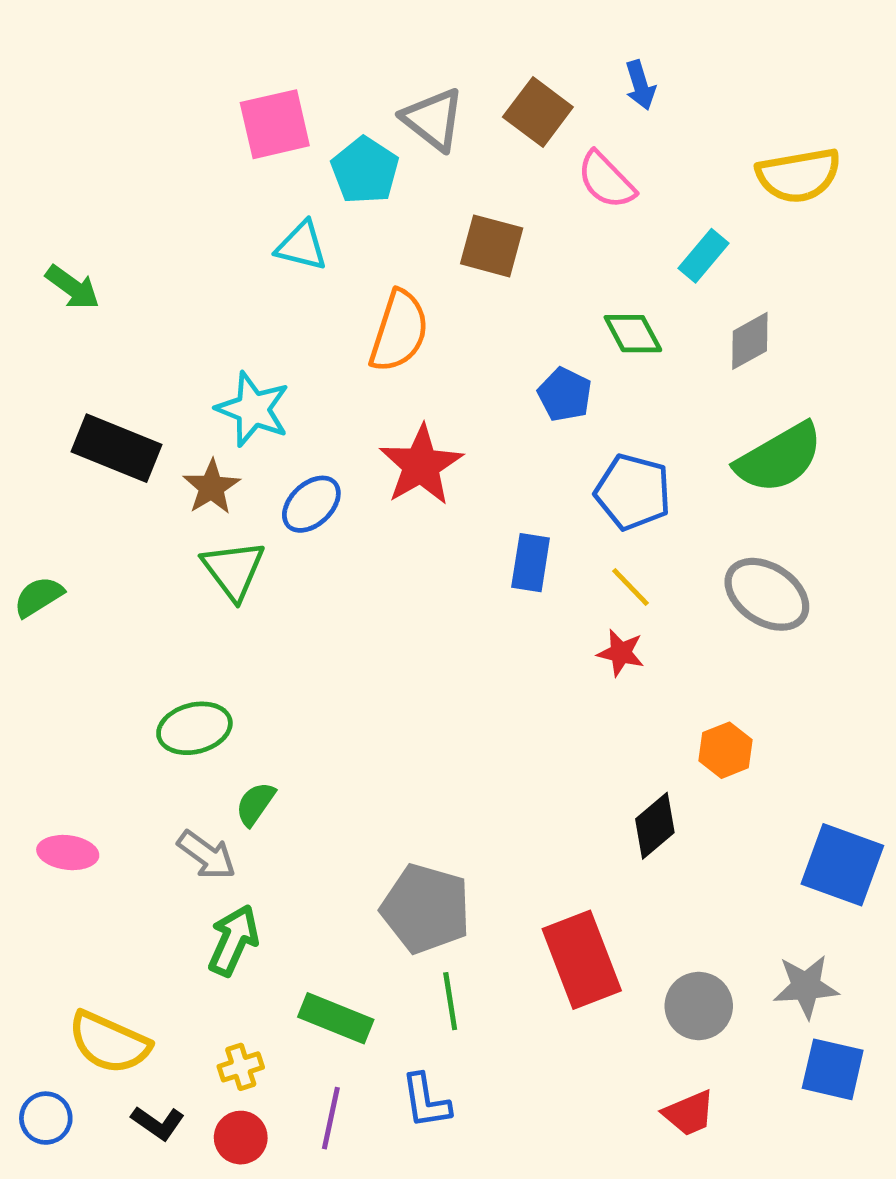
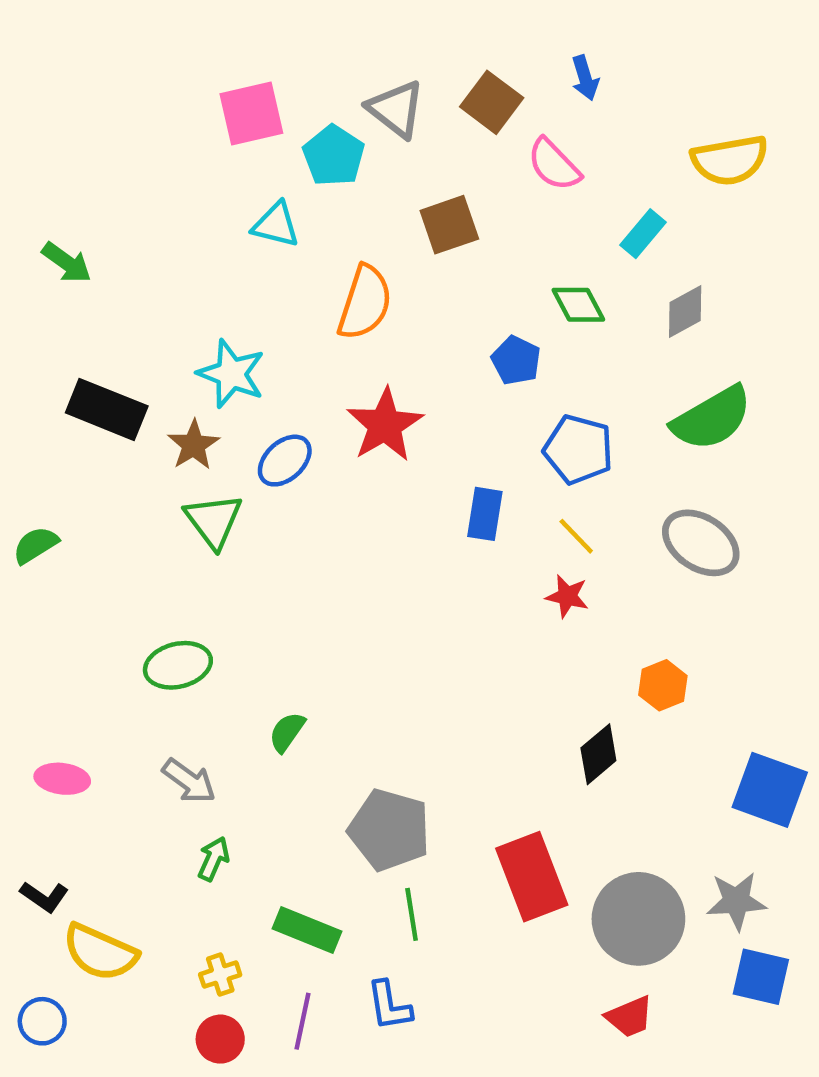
brown square: (492, 246) -> (449, 225), turned -34
green semicircle: (255, 804) -> (287, 732), moved
green arrow: (233, 940) -> (214, 859), size x0.7
gray circle: (699, 1006) -> (638, 919), size x1.5
black L-shape: (158, 1123) -> (44, 897), moved

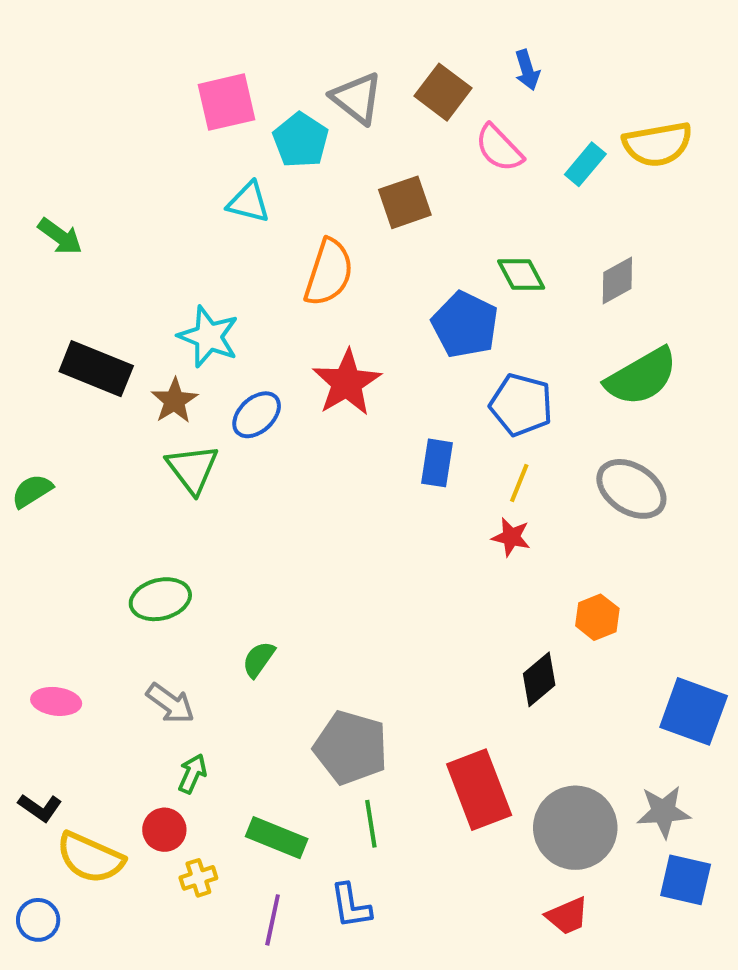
cyan rectangle: (643, 234) -> (585, 164), moved
blue pentagon: (516, 360) -> (465, 325), size x1.5
yellow line: (576, 536) -> (519, 483), turned 66
red circle: (220, 1039) -> (164, 830), moved

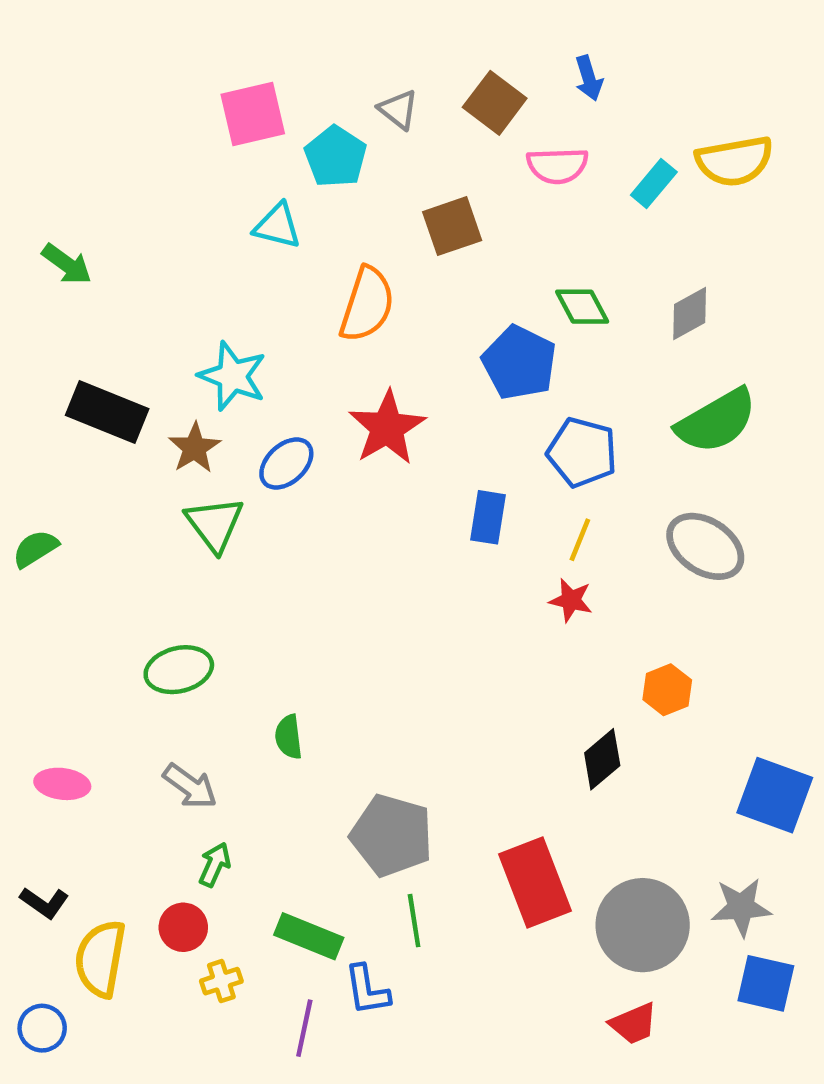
gray triangle: (357, 98) -> (398, 110), size x0.7
pink semicircle: (499, 148) -> (557, 166), turned -48
green semicircle: (259, 659) -> (289, 737), turned -42
yellow semicircle: (90, 858) -> (100, 959), turned 76
blue L-shape: (351, 906) -> (367, 990), moved

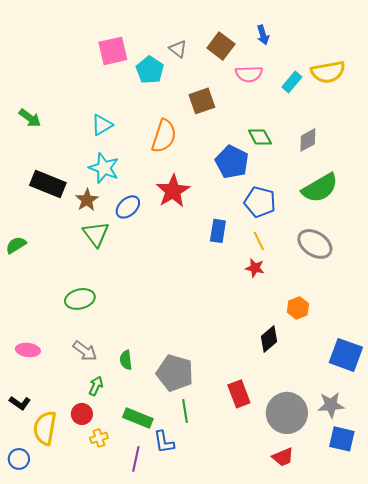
cyan triangle: (277, 226) -> (102, 125), moved, turned -45
yellow line: (580, 540) -> (259, 241), turned -48
green semicircle: (289, 737) -> (126, 360), moved
red rectangle: (535, 882) -> (239, 394), size x0.7

